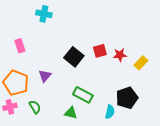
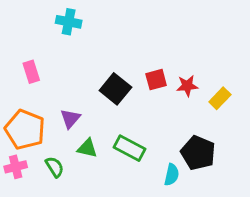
black pentagon: (127, 98) -> (198, 153), turned -30
green triangle: (71, 113) -> (87, 148), moved

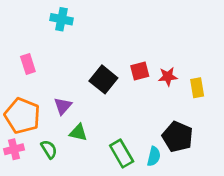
yellow rectangle: (220, 98) -> (197, 88), turned -54
green rectangle: (129, 148) -> (122, 154), moved, turned 32

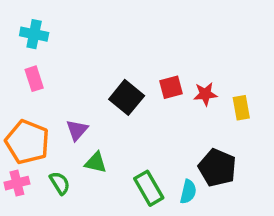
cyan cross: (61, 19) -> (34, 34), moved

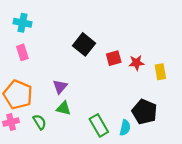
black square: (127, 97) -> (84, 44), moved
purple triangle: (77, 130) -> (60, 87), moved

